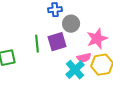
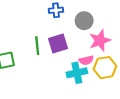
gray circle: (71, 24) -> (84, 21), moved
cyan cross: (75, 70) -> (77, 73), turned 30

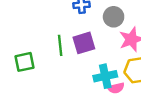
pink semicircle: (86, 60) -> (116, 88), moved

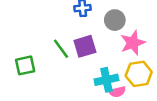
green line: (60, 45) -> (61, 49), turned -30

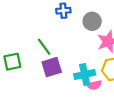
purple square: (85, 46) -> (52, 67), moved

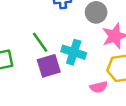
cyan cross: (85, 74) -> (74, 52), moved, turned 30

